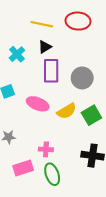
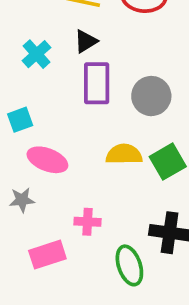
pink ellipse: (38, 104) -> (47, 160), moved
yellow semicircle: (67, 111) -> (124, 154), turned -150
green ellipse: (52, 174) -> (129, 265), moved

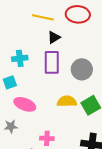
black triangle: (86, 41) -> (54, 37), moved
cyan cross: (36, 54) -> (20, 58), moved, turned 35

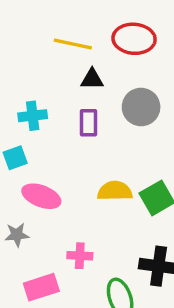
black triangle: (54, 37) -> (92, 79), turned 32
purple rectangle: (52, 62) -> (89, 123), size x0.7
gray circle: (82, 69) -> (141, 107), moved

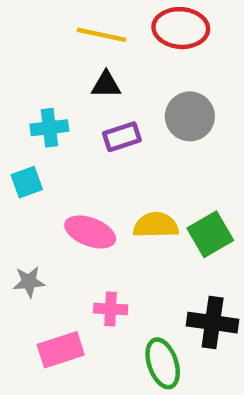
black triangle: (92, 79) -> (106, 85), moved
purple rectangle: (89, 123) -> (122, 137), turned 72
pink ellipse: (41, 196) -> (90, 232), moved

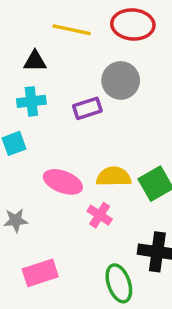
black triangle: (106, 85) -> (35, 61), moved
gray circle: (190, 116) -> (121, 80), moved
pink cross: (111, 309) -> (100, 215), moved, turned 30

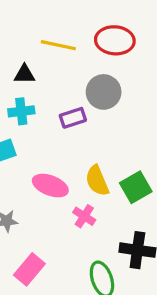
yellow semicircle: (114, 177) -> (97, 181), turned -112
pink rectangle: (40, 273) -> (29, 269), turned -32

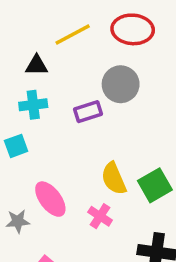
yellow line: (58, 45) -> (73, 35), turned -40
pink ellipse: (50, 186) -> (50, 199), moved, turned 32

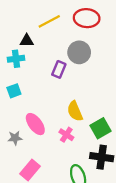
cyan cross: (33, 105) -> (16, 59), moved
purple rectangle: (88, 112) -> (59, 69), turned -49
green square: (155, 185) -> (101, 128), moved

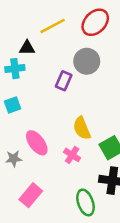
red ellipse: (87, 18) -> (95, 22), turned -50

